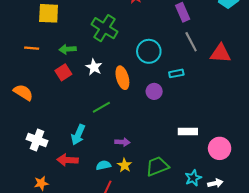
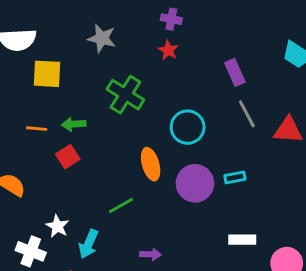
orange line: (32, 48) -> (37, 129), moved
white star: (94, 67) -> (57, 226), moved
cyan rectangle: (176, 73) -> (235, 177), moved
purple circle: (154, 91) -> (195, 183), size x1.6

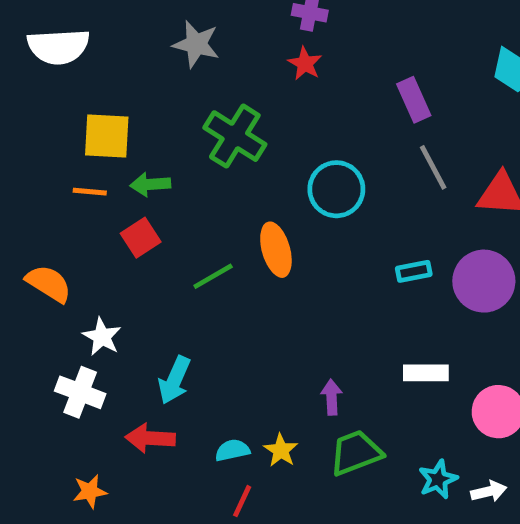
yellow square: (47, 74) -> (107, 136), moved
purple circle: (195, 183) -> (484, 281), moved
green line: (121, 206) -> (213, 276), moved
white star: (57, 226) -> (102, 337), moved
purple arrow: (151, 254) -> (332, 397), moved, turned -96

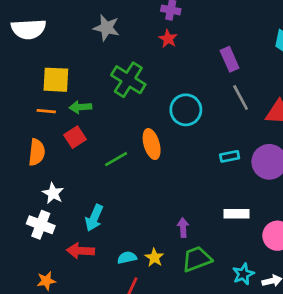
orange semicircle: (49, 283) -> (37, 152), moved, turned 64

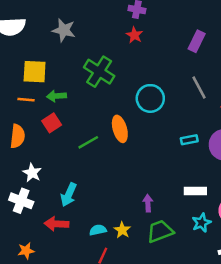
gray star: (106, 28) -> (64, 30), moved
purple rectangle: (230, 59) -> (197, 41), moved, turned 50
cyan star: (243, 274) -> (201, 223), moved

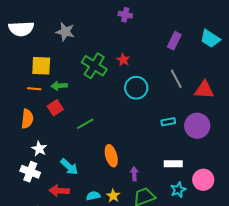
red star: (134, 35) -> (123, 60), moved
orange ellipse: (120, 129) -> (111, 156), moved
cyan arrow: (69, 195) -> (69, 167), turned -72

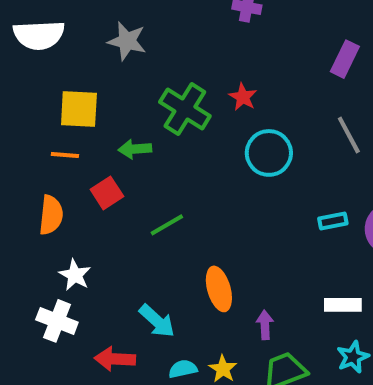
green arrow: (59, 86) -> (135, 149), moved
cyan arrow: (69, 167) -> (157, 321), moved

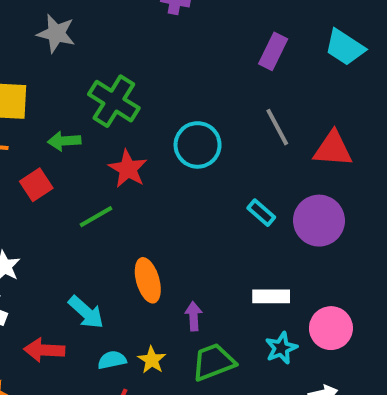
red star: (243, 97) -> (128, 169), moved, size x1.4
cyan rectangle: (333, 221) -> (261, 213), turned 52

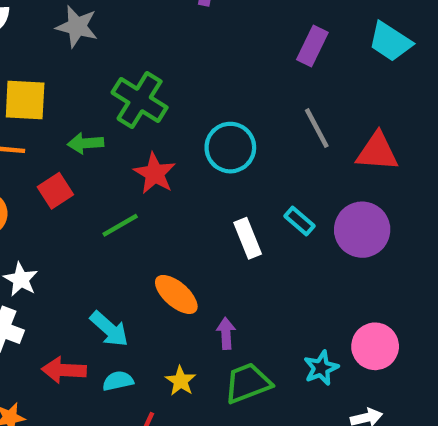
orange ellipse: (148, 280) -> (176, 294), turned -33
white rectangle: (271, 296) -> (248, 238), moved, turned 68
cyan semicircle: (112, 360) -> (118, 381), moved

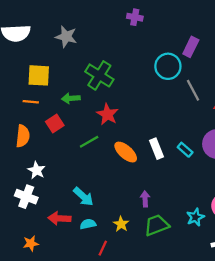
cyan circle: (230, 148) -> (168, 66), moved
cyan rectangle: (299, 221) -> (185, 150), moved
orange ellipse: (176, 294) -> (126, 152), moved

